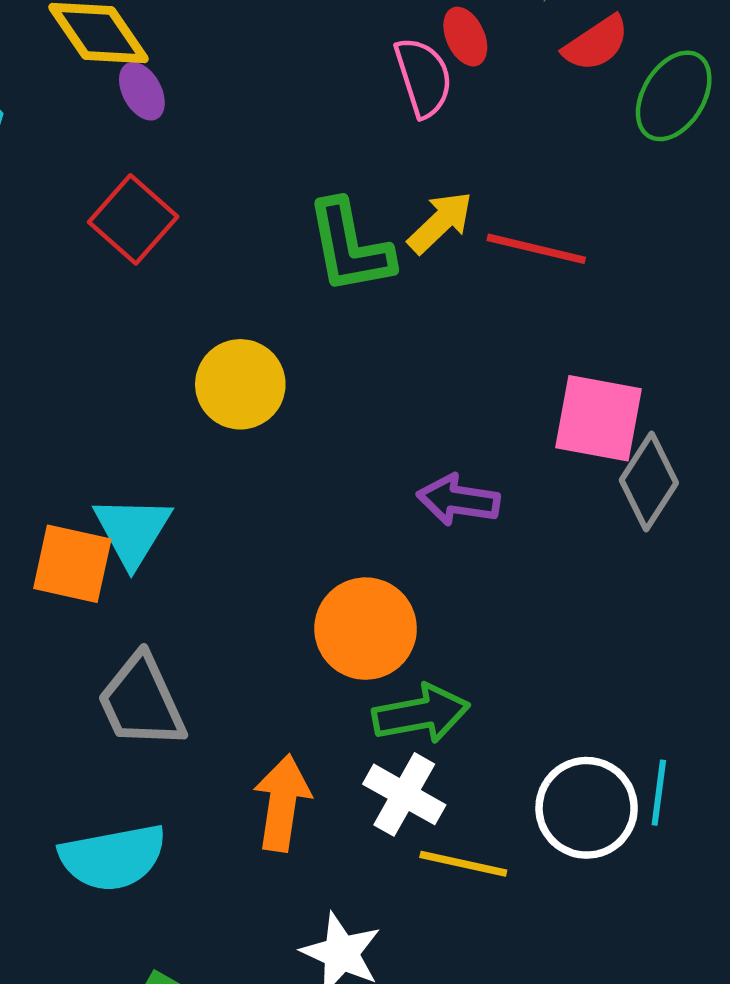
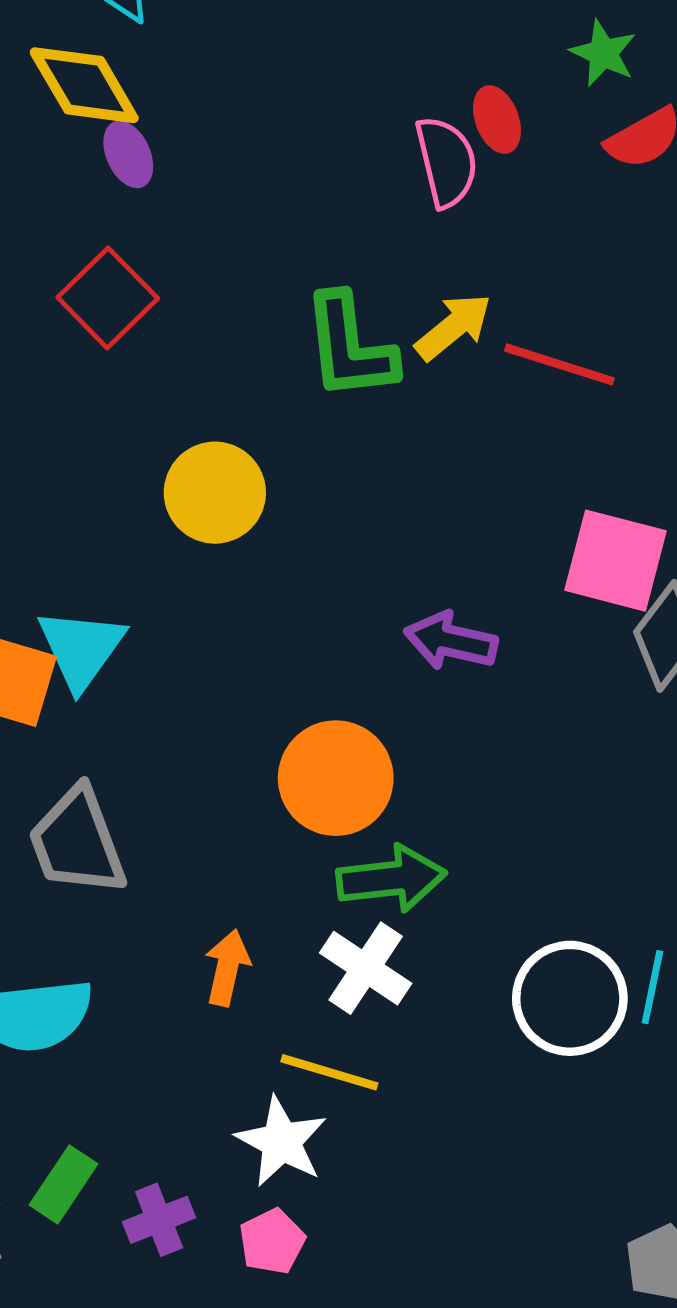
orange arrow: (282, 803) -> (227, 968), size x0.7
yellow line: (463, 864) -> (329, 1072), moved

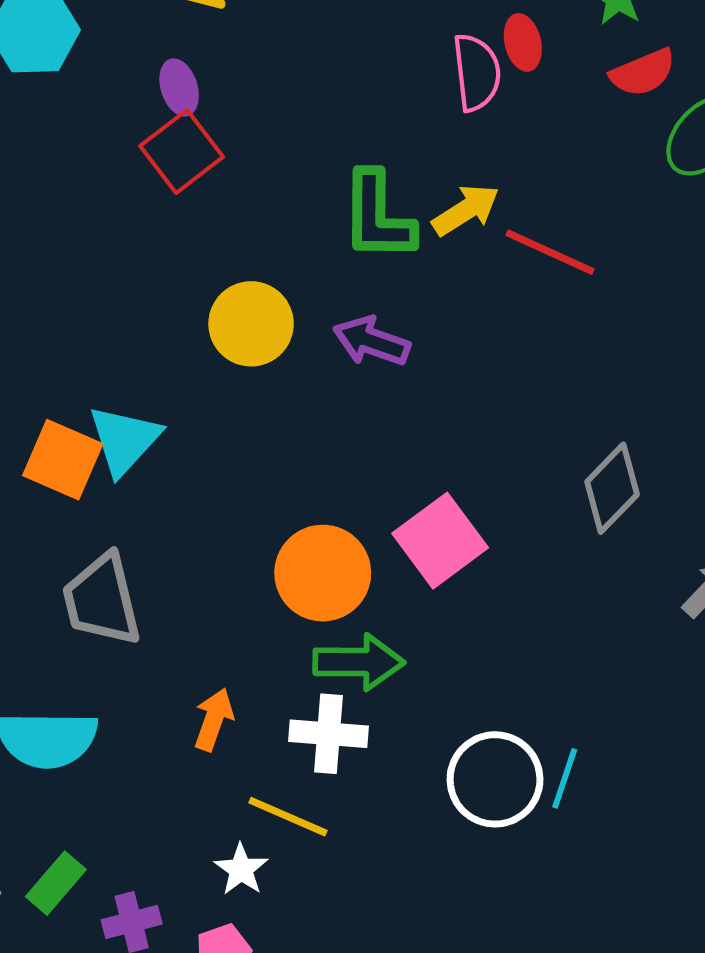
purple ellipse: (128, 154) -> (179, 87), moved
pink square: (616, 561) -> (440, 541), moved, turned 32
purple arrow: (451, 641) -> (371, 341), moved
white cross: (366, 968) -> (328, 734), turned -36
white star: (281, 1142) -> (241, 869), size x0.7

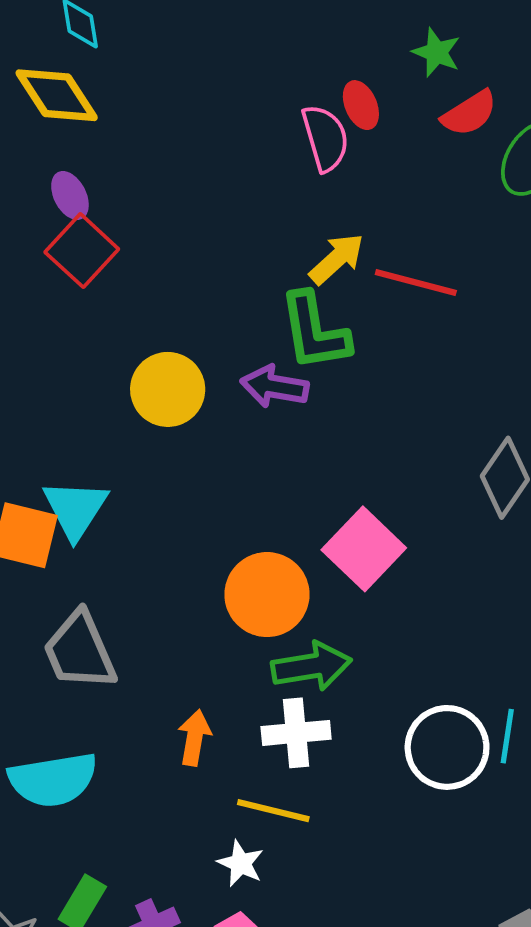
green L-shape: (378, 216) -> (314, 331), moved

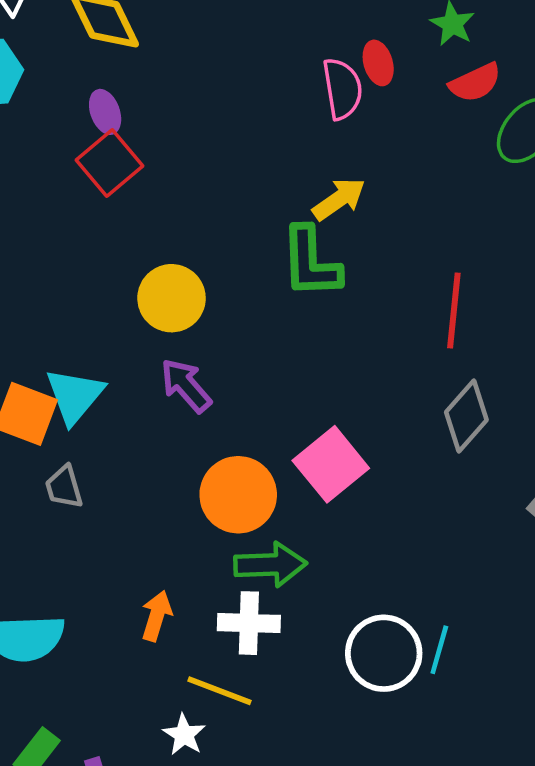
red line: (416, 283) -> (454, 310), moved, turned 74
purple arrow: (274, 386) -> (186, 385), moved, turned 32
gray trapezoid: (80, 651) -> (64, 487), moved, size x0.6

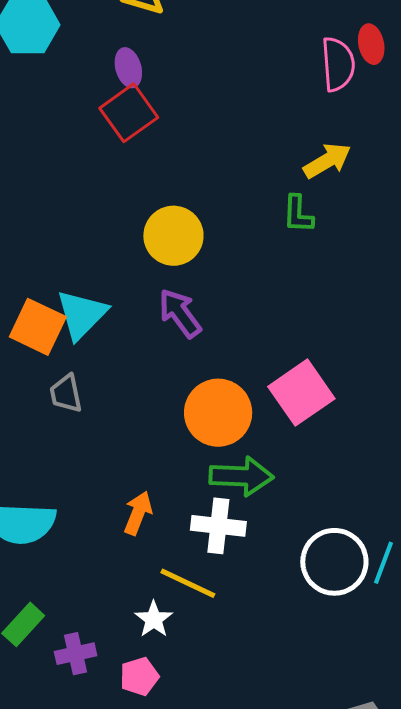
green L-shape: (311, 262) -> (298, 214), size x0.6

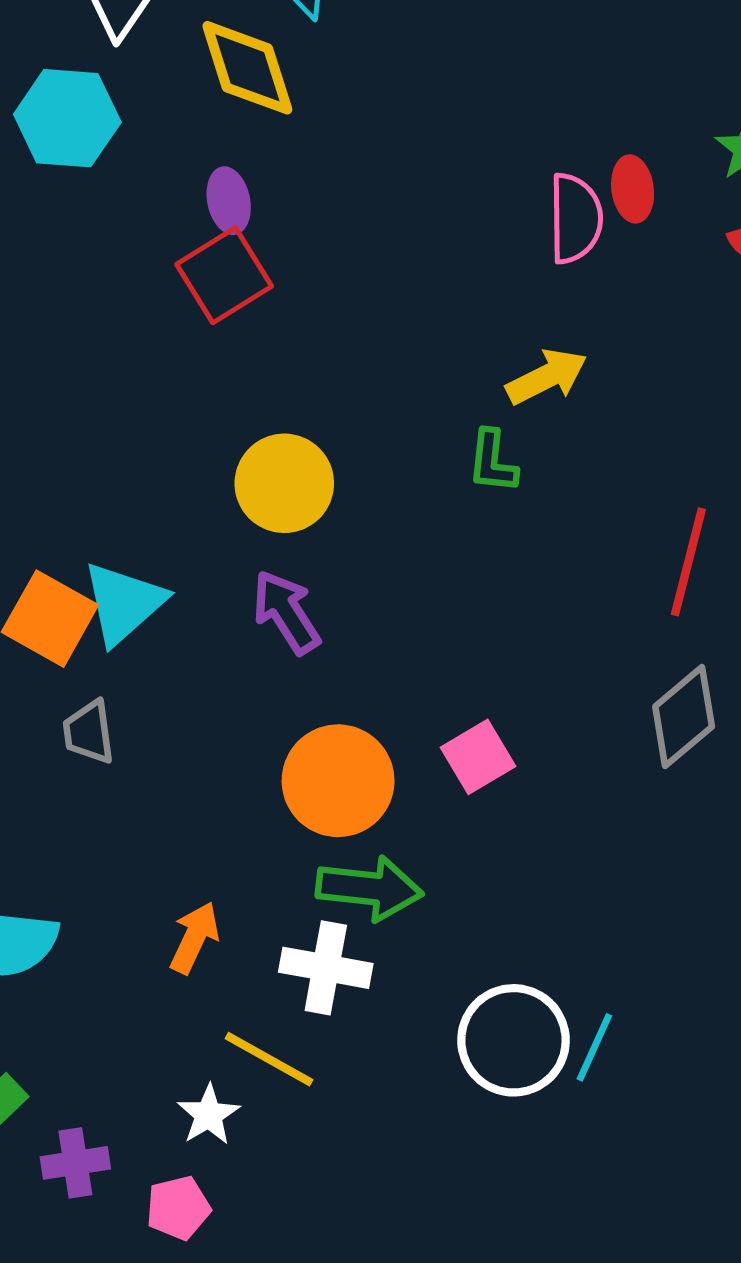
pink square: (301, 393) -> (478, 757), size x0.7

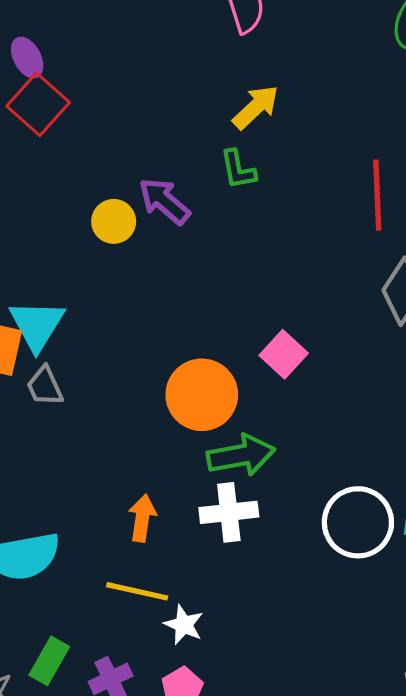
yellow circle: (284, 483) -> (114, 221), size x0.7
purple arrow: (286, 612) -> (164, 201), moved
gray trapezoid: (89, 732) -> (45, 386), moved
yellow line: (269, 1059) -> (137, 591), moved

